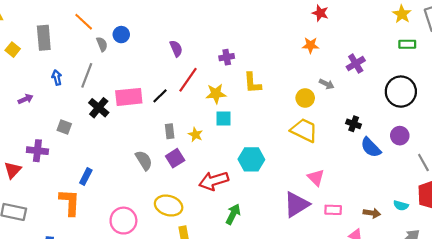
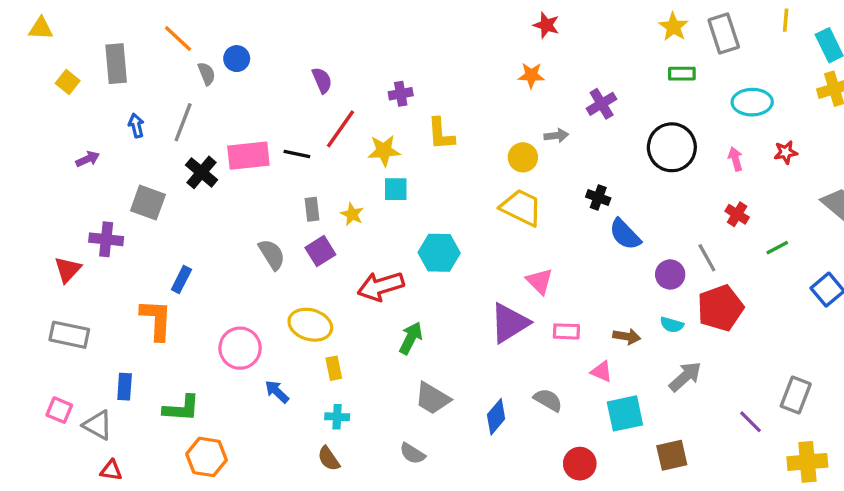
gray arrow: (327, 84) -> (556, 136), turned -32
black line: (160, 96) -> (297, 154), turned 56
gray square: (64, 127) -> (148, 203), size x1.5
purple circle: (400, 136) -> (670, 274), moved

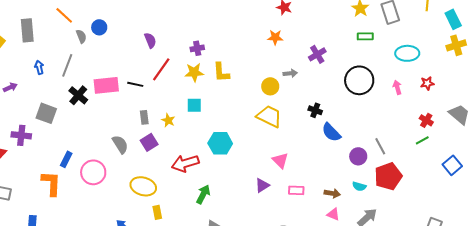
yellow star: (384, 151) -> (194, 72), moved
red cross: (737, 214) -> (426, 120), moved
purple triangle: (509, 323) -> (262, 185), size x0.6
pink circle: (240, 348) -> (93, 172), moved
pink triangle: (602, 372) -> (333, 214), moved

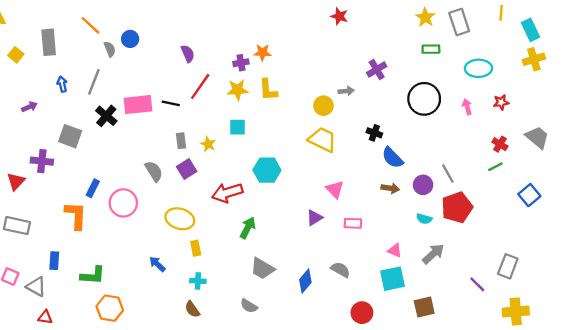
orange star: (275, 37) -> (262, 53), moved
brown arrow: (332, 193) -> (390, 188), moved

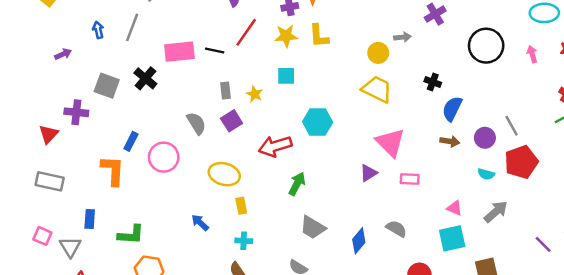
black cross: (106, 116) -> (145, 78), moved
blue semicircle: (392, 158) -> (452, 109), turned 70
pink triangle: (335, 189) -> (390, 143), size x1.5
gray triangle: (36, 287) -> (70, 247), turned 30

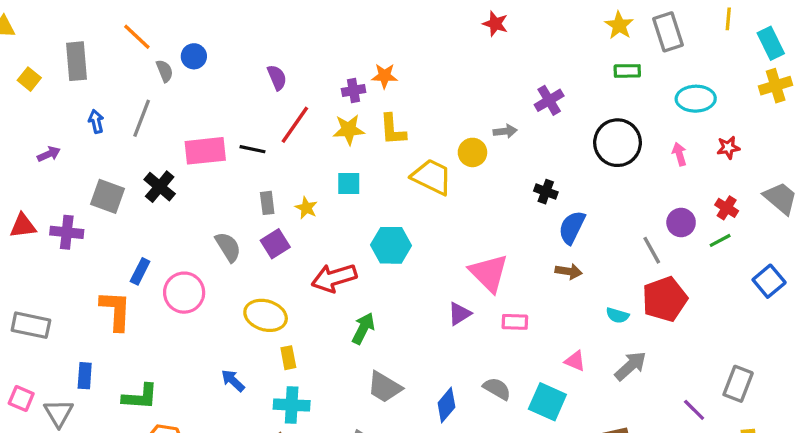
yellow trapezoid: (377, 89) -> (432, 177), moved
red triangle: (48, 134) -> (23, 226), moved, turned 40
purple circle: (485, 138) -> (681, 222), moved
cyan square: (452, 238) -> (547, 402), moved, turned 36
cyan cross: (244, 241) -> (292, 405), size x1.5

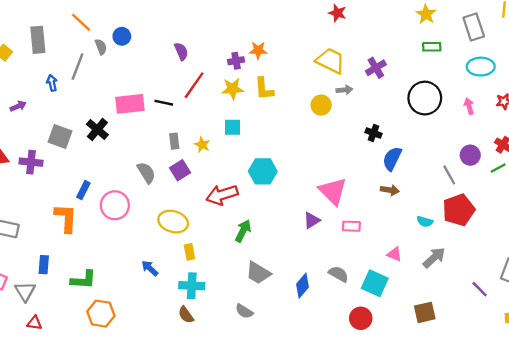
gray rectangle: (668, 32) -> (474, 27), moved
gray line: (142, 118) -> (78, 67), moved
yellow trapezoid: (432, 177) -> (330, 61), moved

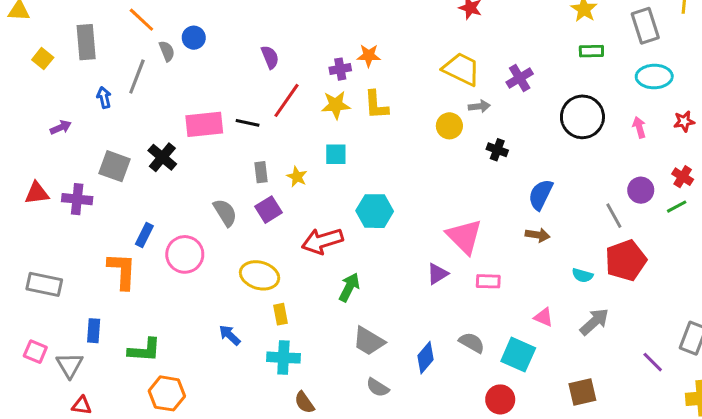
black cross: (374, 133) -> (497, 150), moved
gray semicircle: (244, 311) -> (378, 387), moved
brown semicircle: (186, 315) -> (304, 402), moved

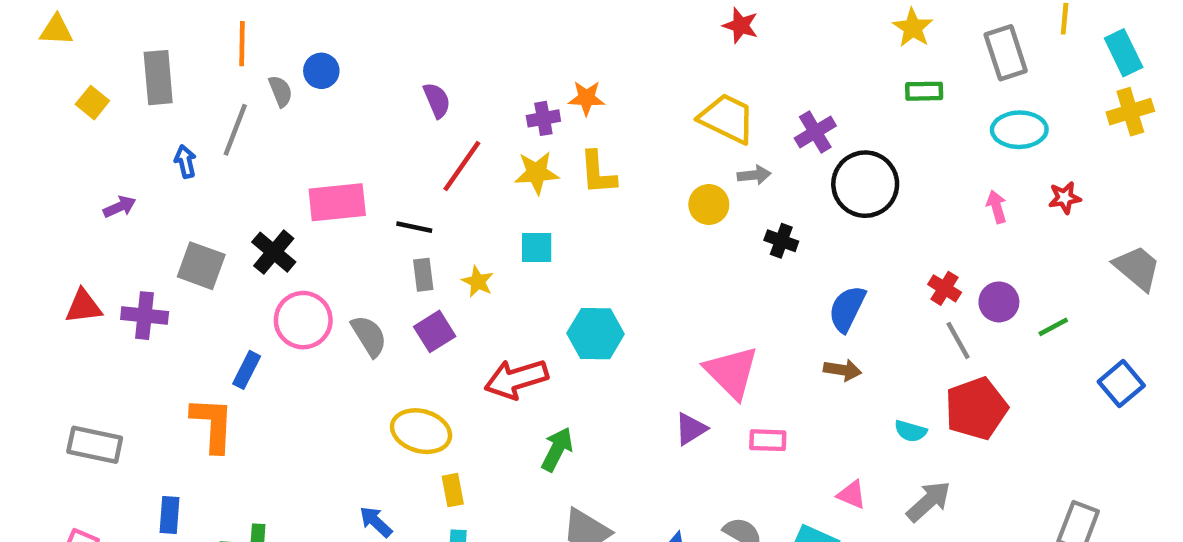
orange line: (141, 20) -> (242, 44), turned 48
black circle: (582, 117) -> (865, 184), moved
black line: (248, 123) -> (414, 227), moved
red cross: (683, 177) -> (945, 288), moved
pink circle: (185, 254) -> (303, 320), moved

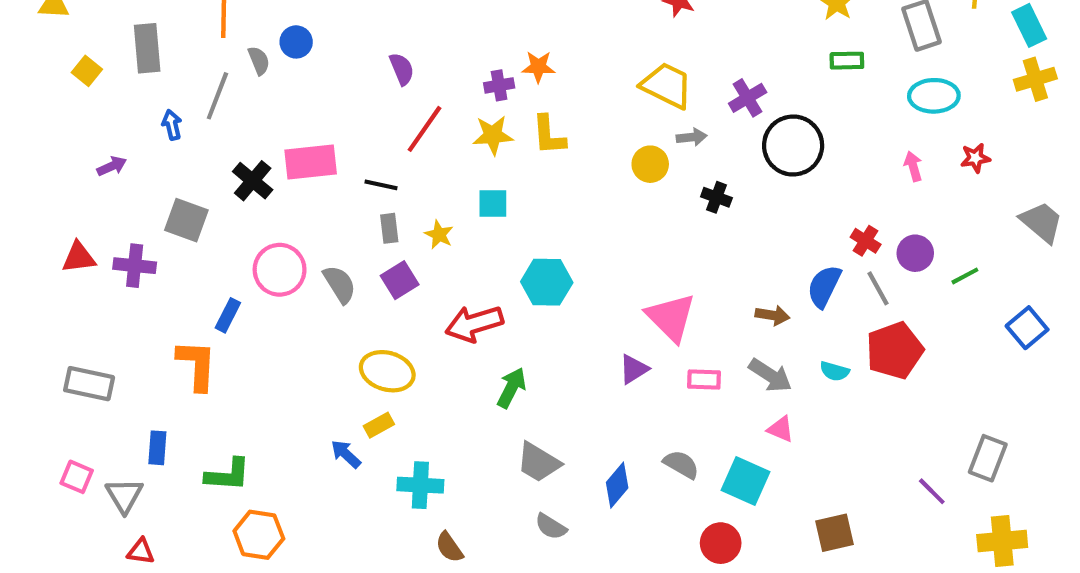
black cross: (274, 252) -> (253, 181), moved
blue semicircle: (847, 309) -> (824, 286), moved
yellow rectangle: (453, 490) -> (379, 425), moved, turned 72
gray arrow: (929, 501) -> (770, 375), moved, turned 75

